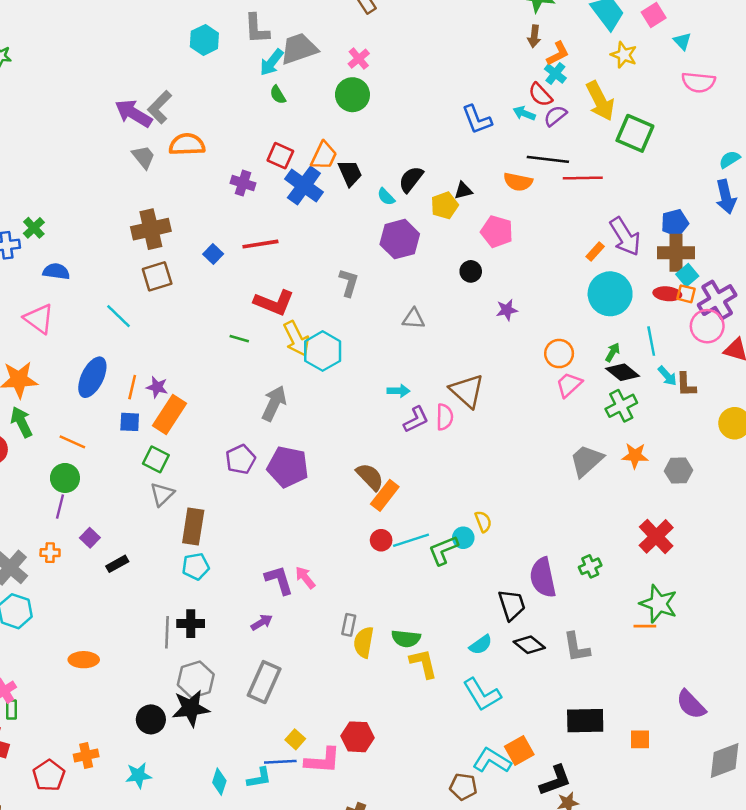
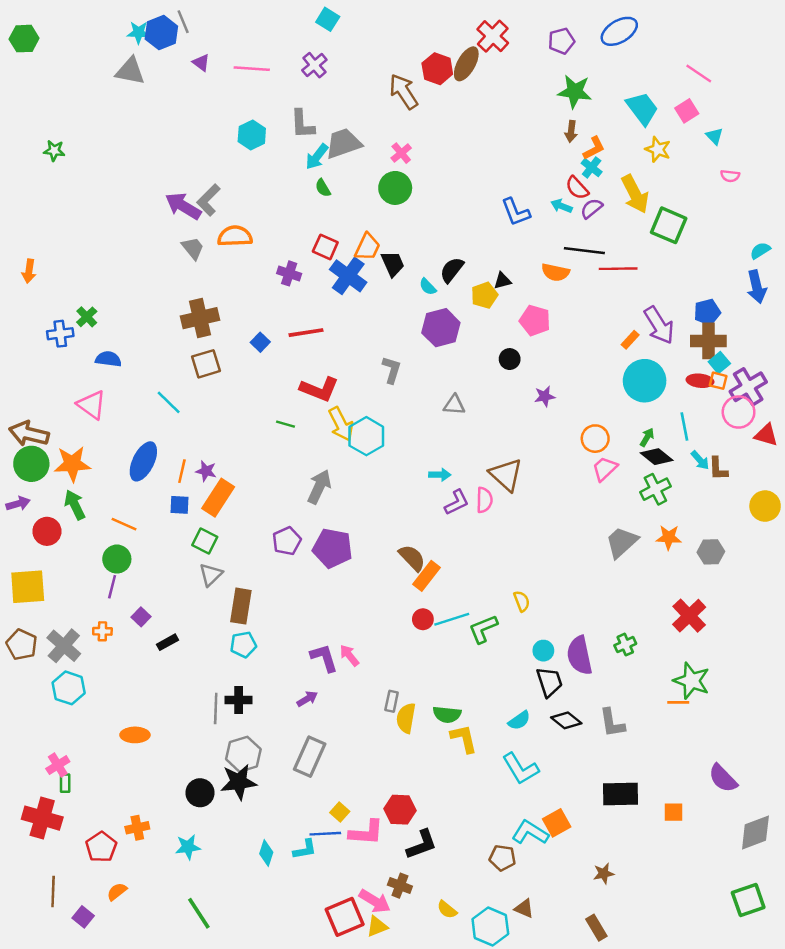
pink semicircle: (698, 82) -> (730, 176), size x0.6
cyan circle: (463, 538) -> (543, 651), moved
black L-shape: (555, 780) -> (422, 845), moved

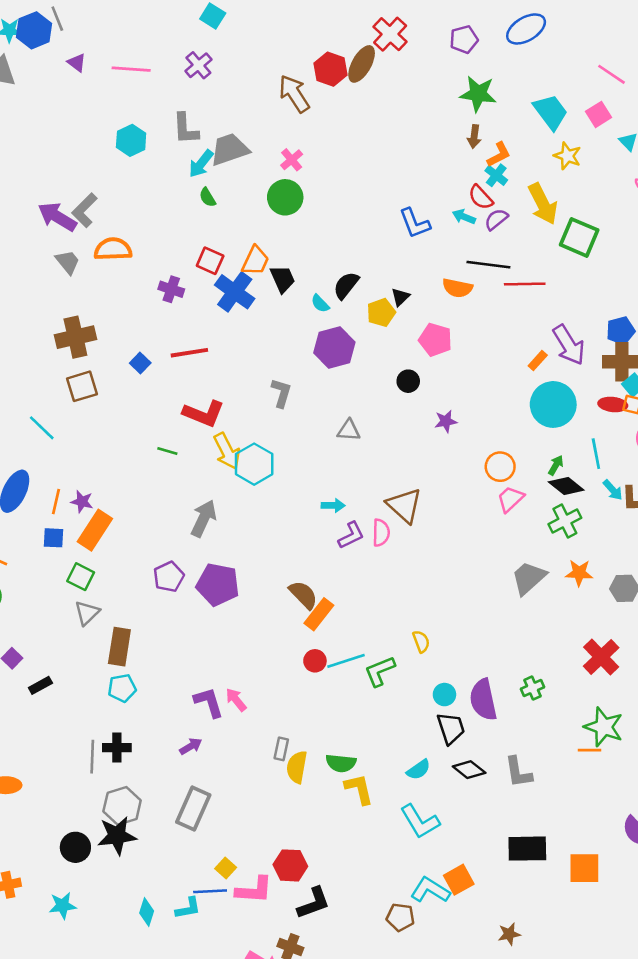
black triangle: (502, 281) -> (400, 297), turned -30
orange square: (673, 812) -> (584, 868), size x1.5

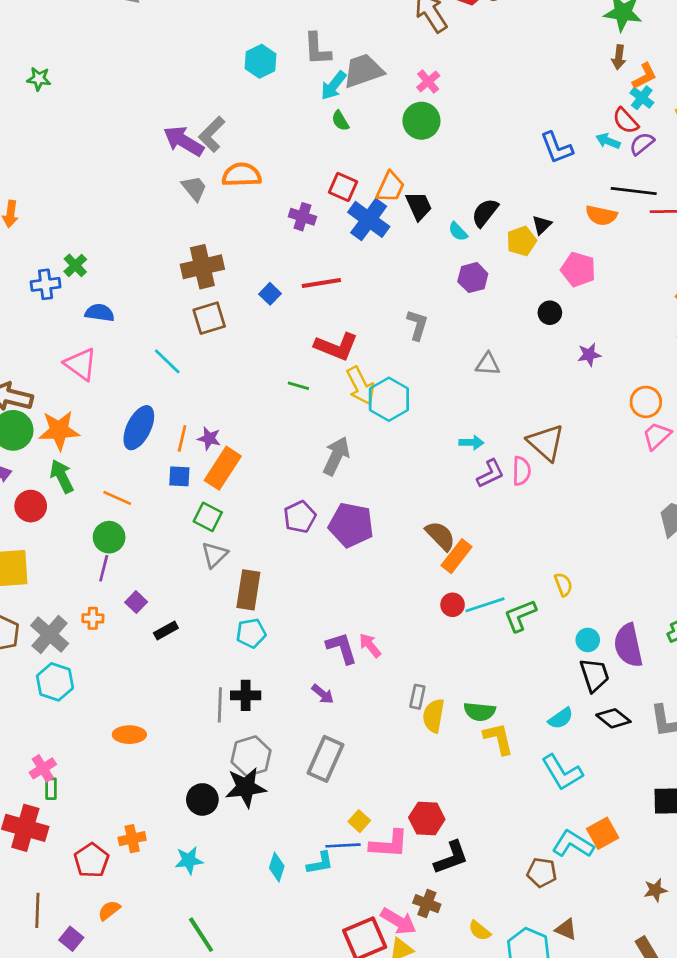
purple hexagon: (334, 348) -> (473, 278), size x0.7
purple arrow: (191, 746) -> (323, 694), turned 70

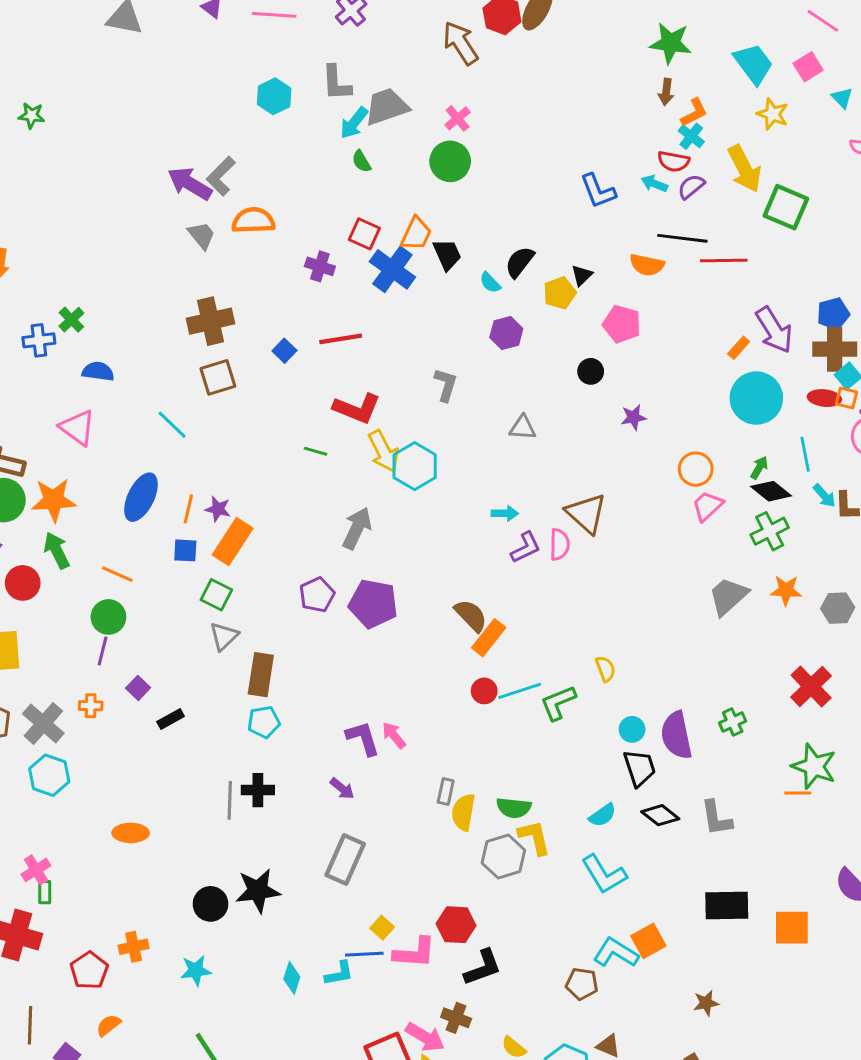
red semicircle: (626, 121) -> (673, 161), turned -36
gray hexagon: (251, 756) -> (503, 857), moved

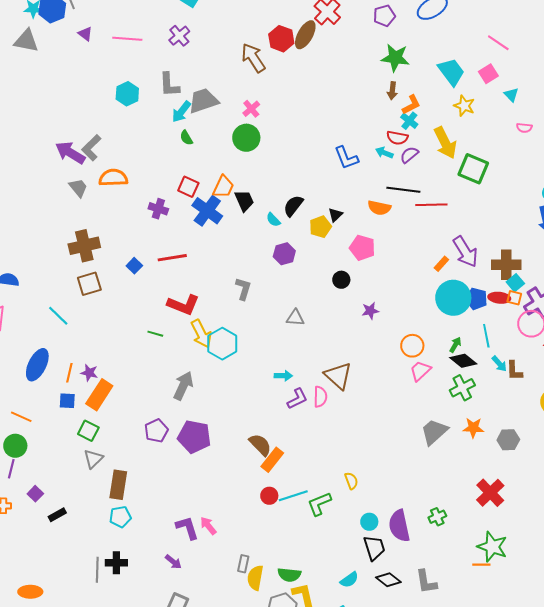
blue pentagon: (833, 314) -> (476, 299), moved, turned 30

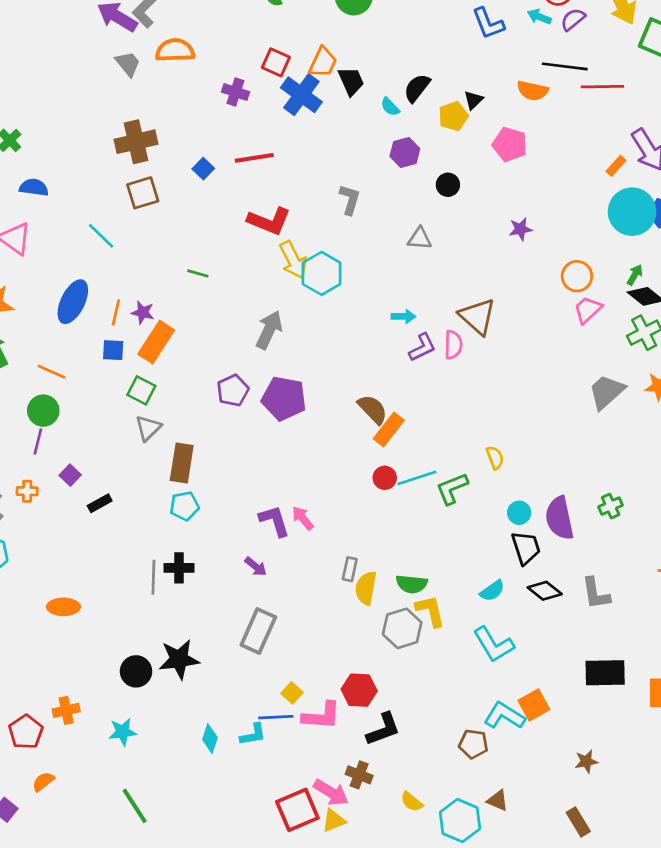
black circle: (341, 280) -> (448, 185), moved
green line: (155, 334) -> (198, 273), moved

